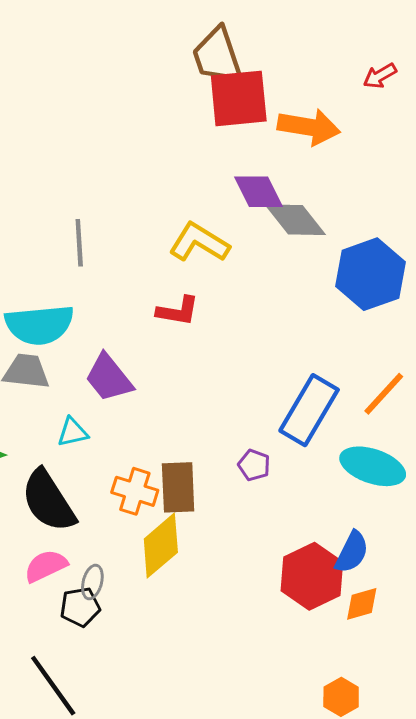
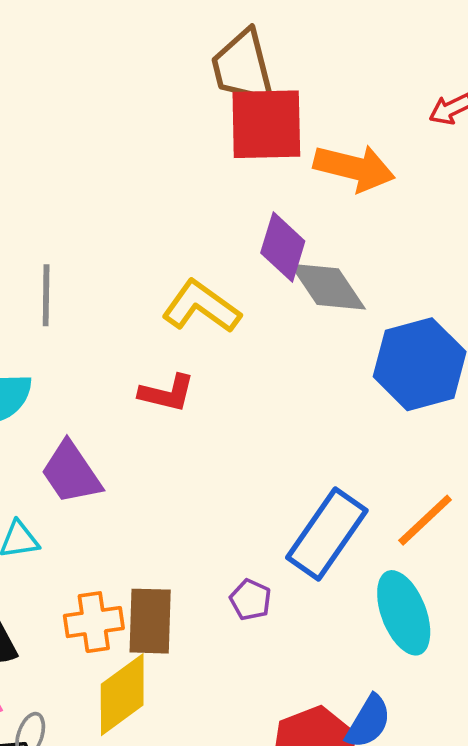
purple diamond: (258, 192) -> (283, 247), turned 39
cyan ellipse: (373, 466) -> (404, 613), turned 46
orange cross: (135, 491) -> (94, 622), turned -30

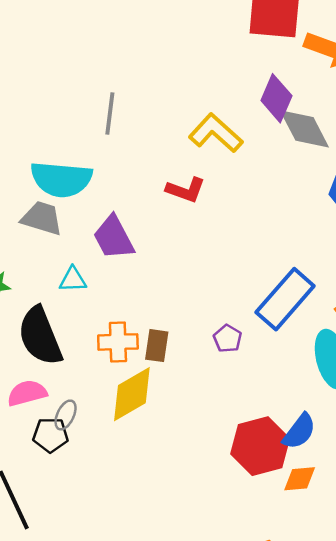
brown rectangle: (150, 621) -> (157, 346), size x0.7

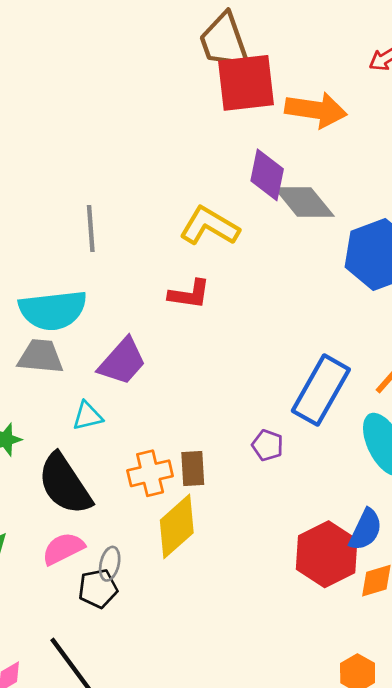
purple trapezoid: (114, 238) -> (122, 362), turned -99

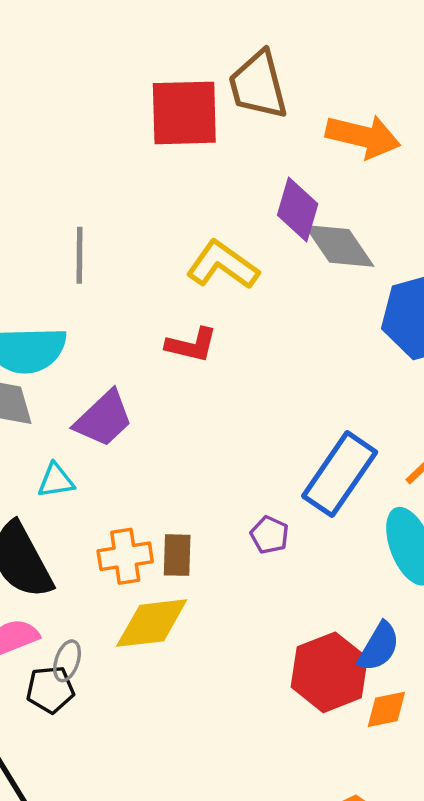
brown trapezoid: (224, 41) -> (258, 85), moved
red square: (246, 83) -> (184, 113), moved
yellow diamond: (177, 526) -> (152, 623), turned 30

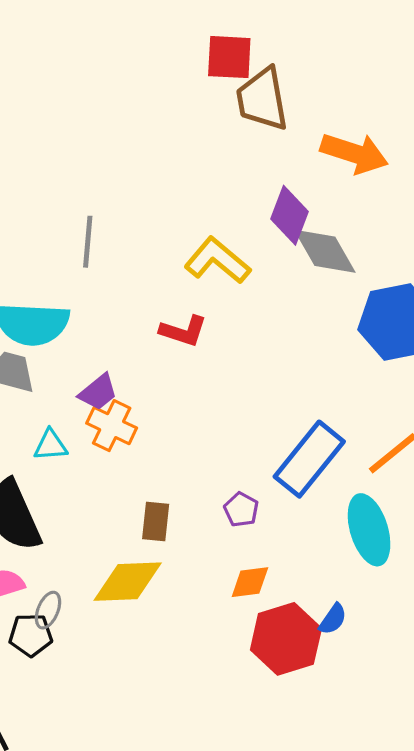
red square: (184, 113) -> (229, 57), moved, size x0.7
purple trapezoid: (104, 419) -> (98, 392), size x0.7
orange cross: (125, 556) -> (112, 426), moved, turned 30
blue semicircle: (379, 647) -> (333, 619), size x0.7
orange diamond: (386, 709) -> (250, 582), moved

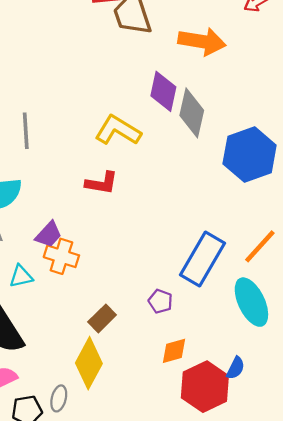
gray diamond: (325, 251) -> (192, 113), turned 51
brown rectangle: (156, 521) -> (102, 318), turned 48
yellow diamond: (128, 582) -> (89, 363), turned -51
gray ellipse: (48, 610) -> (59, 398), moved

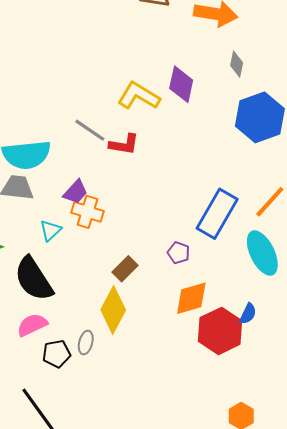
purple diamond: (163, 91) -> (181, 84), moved
gray diamond: (192, 113) -> (237, 64), moved, size x0.6
gray line: (26, 131) -> (90, 130), moved, turned -52
cyan triangle: (21, 276) -> (50, 230), turned -30
orange diamond: (174, 351) -> (191, 298), size x1.4

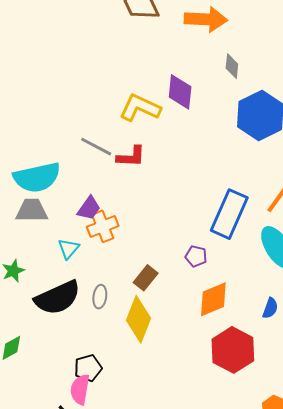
orange cross: (88, 212) -> (103, 226), turned -32
black semicircle: (34, 279) -> (58, 298), turned -75
pink semicircle: (32, 325) -> (80, 389), moved, turned -48
red hexagon: (220, 331) -> (233, 350), moved
gray ellipse: (86, 343) -> (100, 297), moved

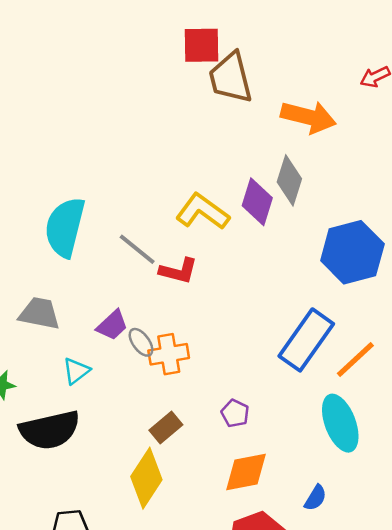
gray diamond: (232, 66) -> (289, 180), moved, size x1.5
cyan semicircle: (37, 177) -> (65, 227), moved, turned 105
blue rectangle: (229, 214) -> (306, 340), moved
orange cross: (103, 226) -> (169, 354), moved
gray ellipse: (100, 297) -> (141, 342), moved, turned -55

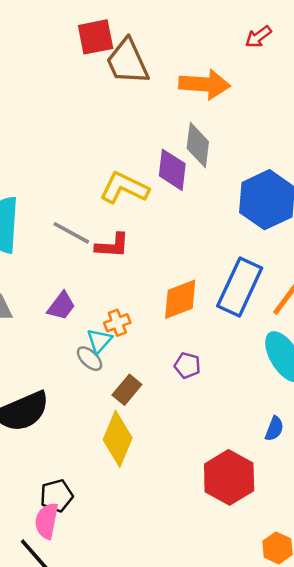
gray ellipse: (141, 342) -> (90, 359), moved
orange cross: (169, 354) -> (117, 323), size x0.7
cyan triangle: (76, 371) -> (99, 341), moved
orange diamond: (246, 472) -> (180, 299), moved

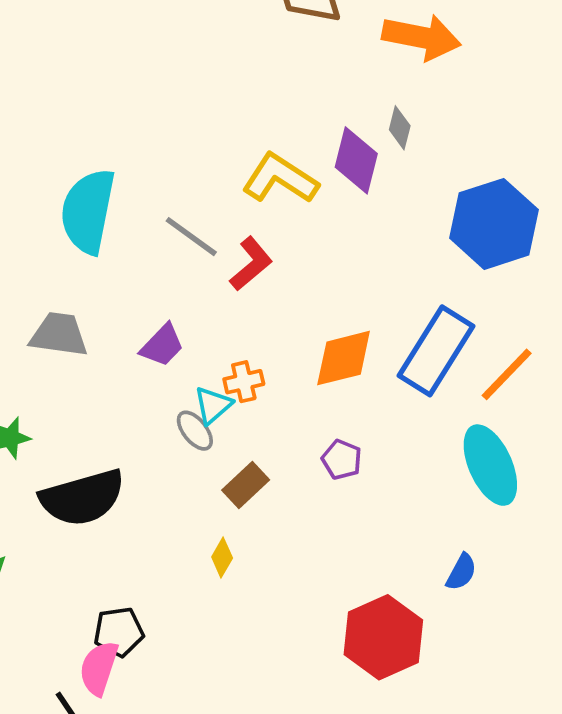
gray diamond: (198, 145) -> (400, 128), size x0.6
red L-shape: (112, 246) -> (251, 264), turned -51
yellow diamond: (118, 439) -> (222, 557), size x0.5

